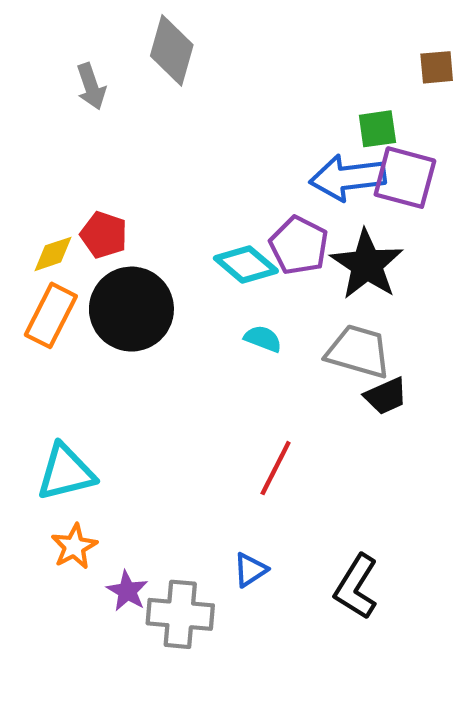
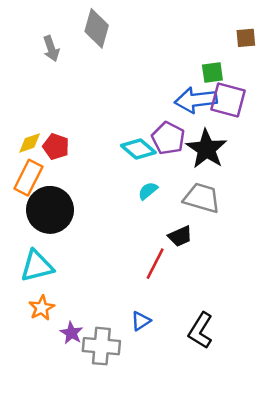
red pentagon: (104, 235) -> (56, 147), moved
black circle: (131, 309) -> (50, 210), moved
cyan semicircle: (263, 339) -> (148, 191), turned -60
black trapezoid: (386, 396) -> (180, 236), moved

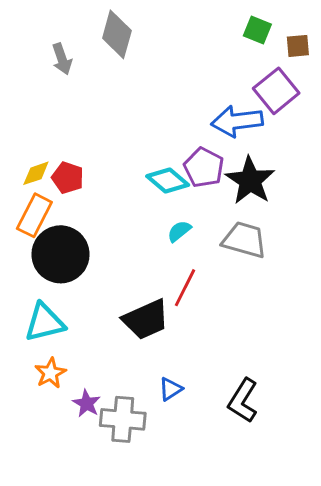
green square: (212, 72) -> (257, 30), moved, turned 30
purple square: (228, 100) -> (276, 91), moved, turned 36
black trapezoid: (180, 236) -> (146, 320), moved, size x1.6
red line: (155, 264) -> (185, 288), moved

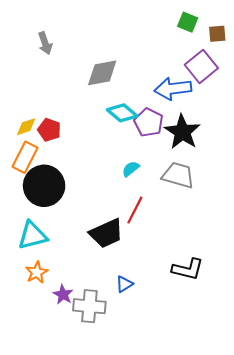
gray diamond: (117, 34) -> (102, 73), moved, turned 64
cyan diamond: (168, 181) -> (122, 113), moved
black L-shape: (243, 401) -> (188, 269), moved, turned -108

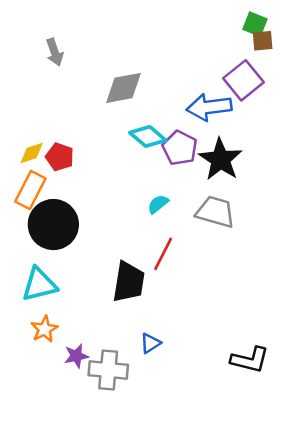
green square: (188, 22) -> (255, 24), moved
black trapezoid: (106, 233) -> (129, 282), turned -57
black L-shape: (188, 269) -> (250, 360), moved
purple star: (63, 295) -> (76, 356), turned 30

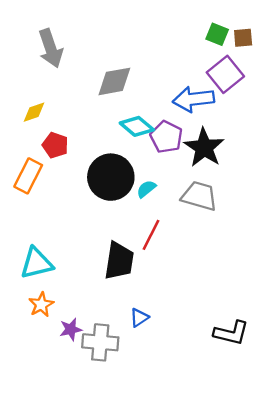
green square: (255, 24) -> (217, 34), moved
gray arrow: (55, 52) -> (51, 48), size x1.5
yellow diamond: (32, 153) -> (34, 112), moved
black circle: (53, 225) -> (111, 177), moved

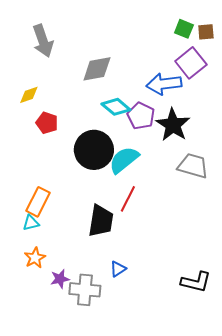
orange rectangle: (28, 176) -> (38, 202), moved
cyan semicircle: (146, 189) -> (124, 160), size x1.8
gray trapezoid: (199, 196) -> (193, 166), moved
cyan triangle: (36, 263) -> (31, 223), size x0.6

